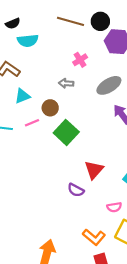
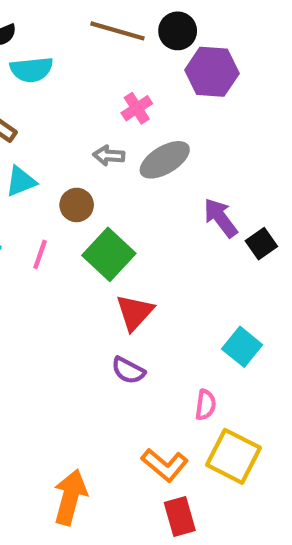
gray ellipse: (109, 85) -> (165, 160), moved
pink line: (32, 123) -> (40, 254), moved, turned -48
red triangle: (94, 170) -> (135, 312), moved
pink semicircle: (114, 207) -> (206, 405), turned -72

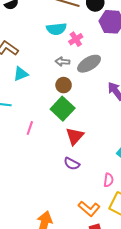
cyan semicircle: (31, 70) -> (56, 29), moved
brown circle: (77, 205) -> (64, 85), moved
pink line: (40, 254) -> (30, 128), moved

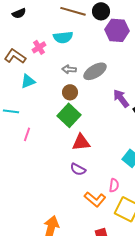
pink cross: (76, 39) -> (39, 47), moved
pink line: (30, 128) -> (27, 134), moved
red triangle: (75, 136) -> (81, 142), turned 42
orange L-shape: (89, 209) -> (95, 199), moved

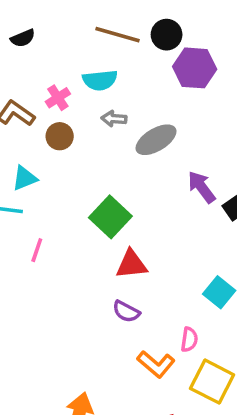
gray arrow: (69, 69) -> (114, 119), moved
cyan triangle: (28, 81) -> (25, 178), moved
brown circle: (70, 92) -> (60, 136), moved

